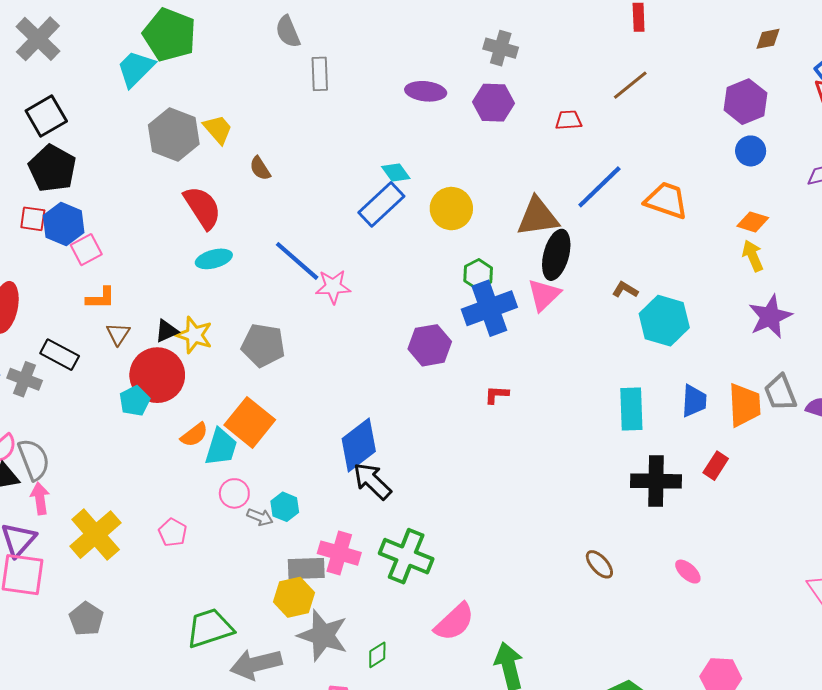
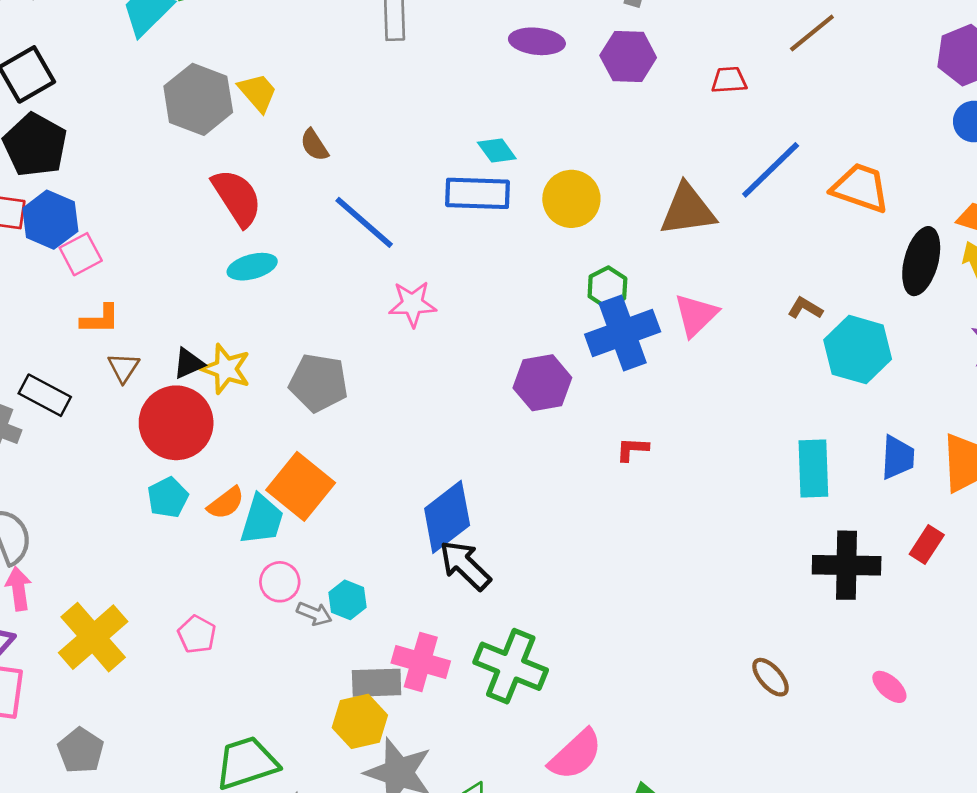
blue rectangle: (381, 204) -> (477, 193), turned 45
black ellipse: (556, 255) -> (921, 261), moved
blue line: (297, 261) -> (364, 222), moved
cyan pentagon: (135, 401) -> (168, 497), moved

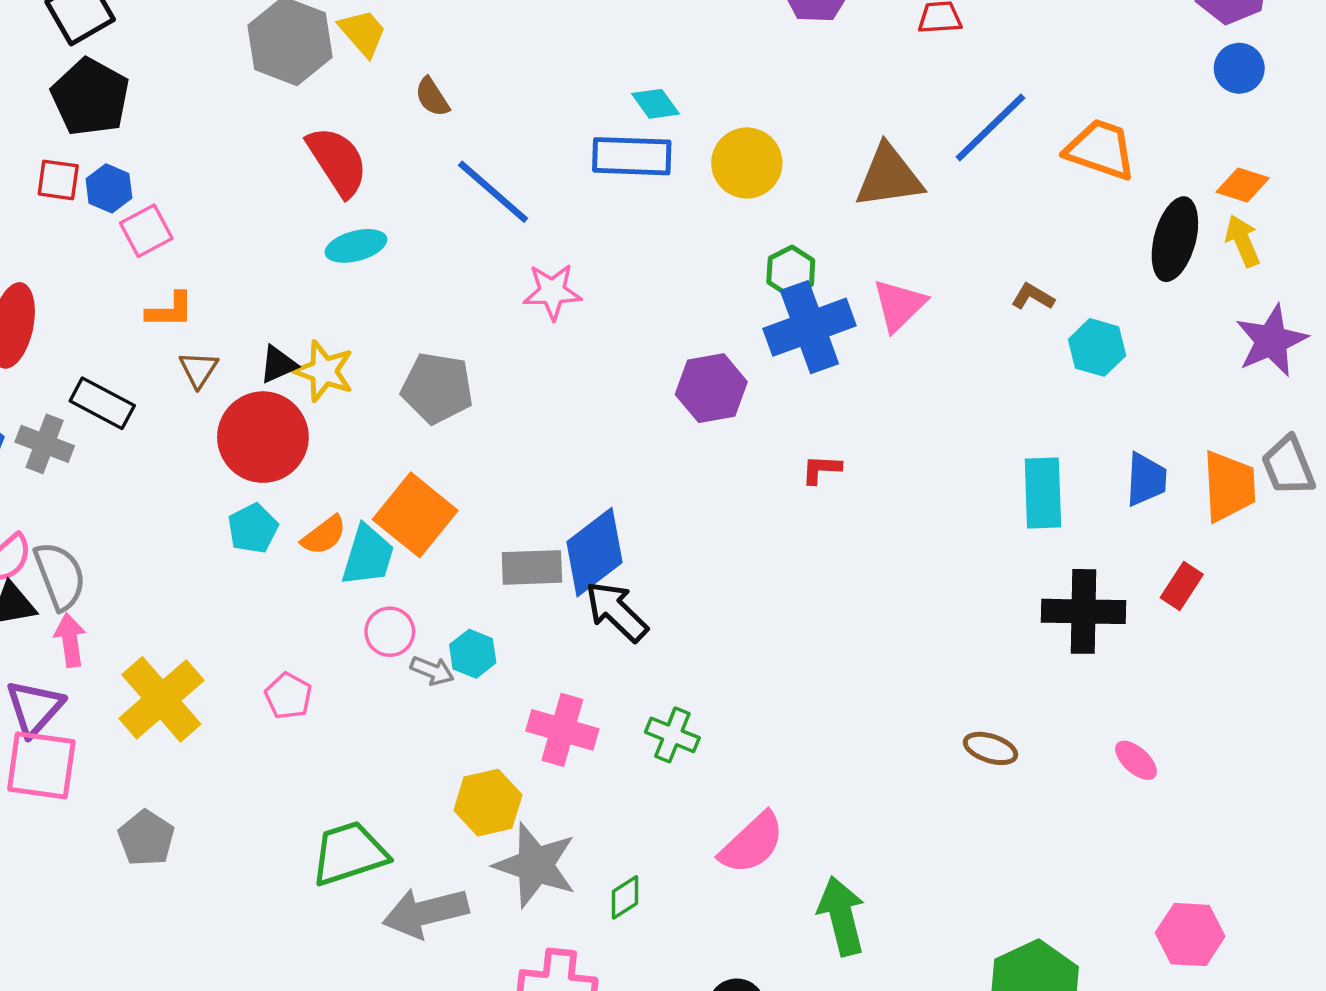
blue hexagon: (50, 220) -> (109, 188), size x0.7
cyan hexagon: (858, 350) -> (1097, 347), size x0.7
green cross: (511, 666) -> (672, 735), size x0.6
brown ellipse: (771, 677) -> (990, 748), turned -30
gray rectangle: (377, 683) -> (532, 567), moved

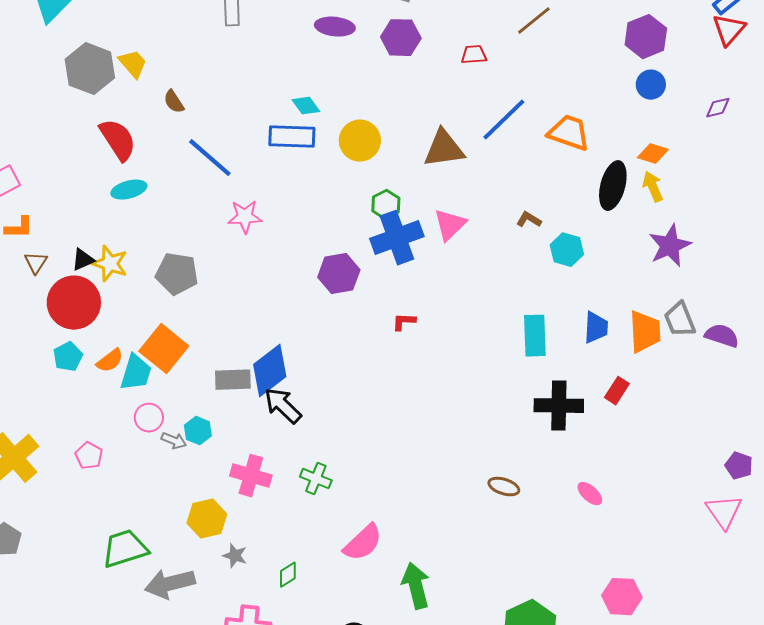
gray star: (535, 865) -> (235, 556), size x0.5

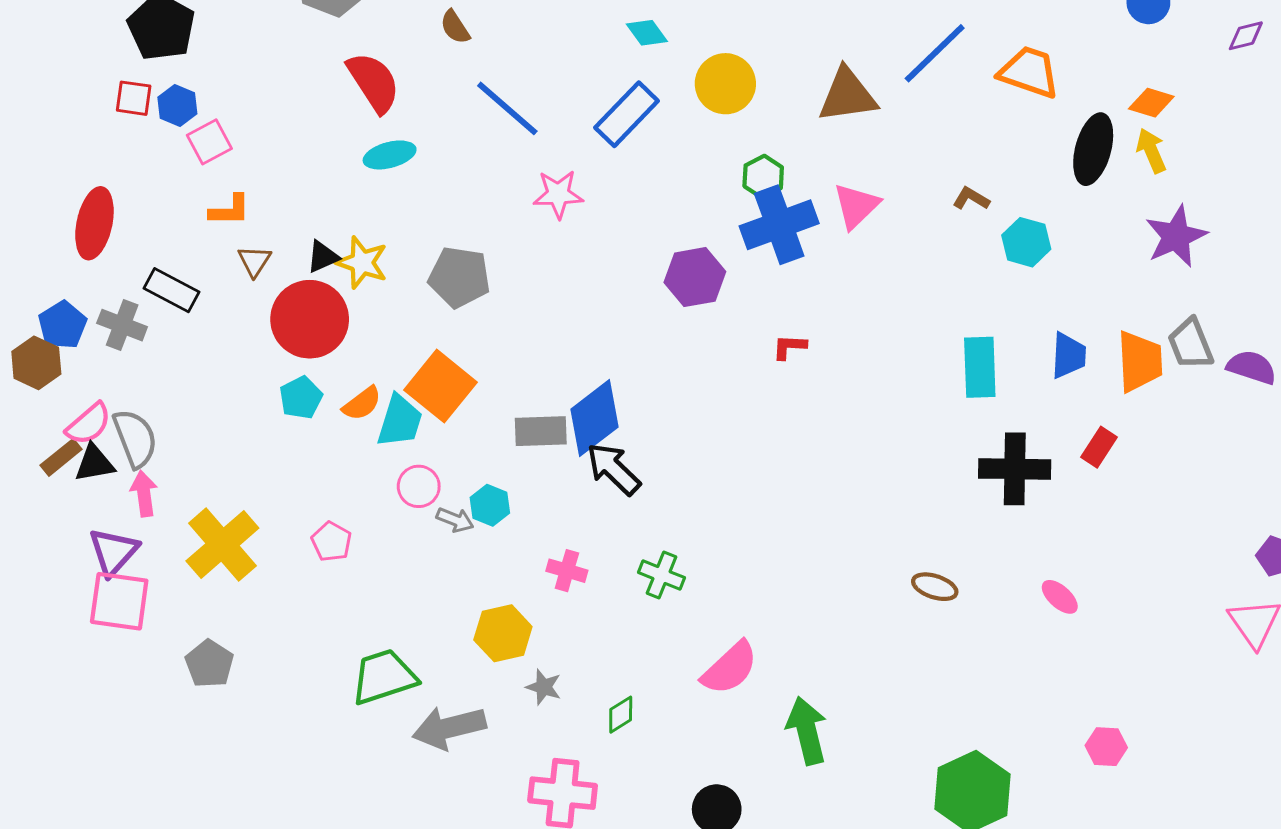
blue rectangle: (292, 137) -> (627, 114), moved, turned -48
pink cross: (251, 476) -> (567, 571), size x0.7
pink hexagon: (622, 597) -> (1106, 747), size x0.7

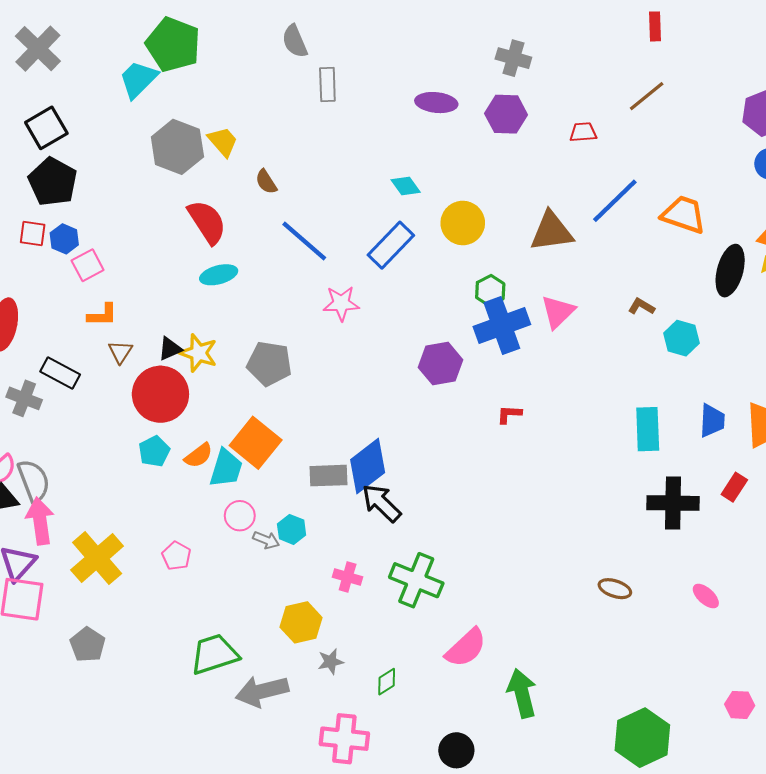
pink arrow: (144, 494) -> (40, 521), size x1.4
green cross: (661, 575) -> (416, 580), size x1.6
gray star: (544, 687) -> (331, 662), turned -30

